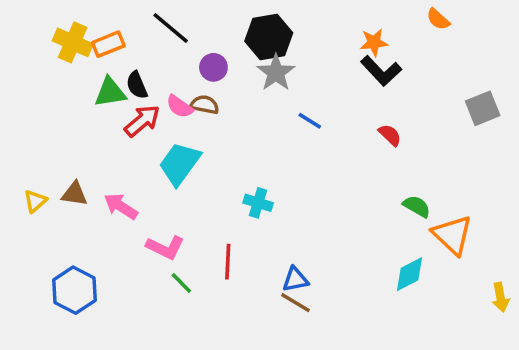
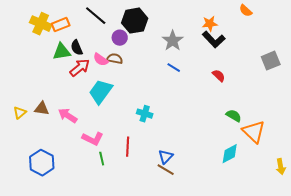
black hexagon: (269, 37) -> (135, 21), moved
gray star: (276, 73) -> (173, 41), moved
blue triangle: (295, 279) -> (166, 157), turned -35
green line: (181, 283) -> (102, 159), turned 32

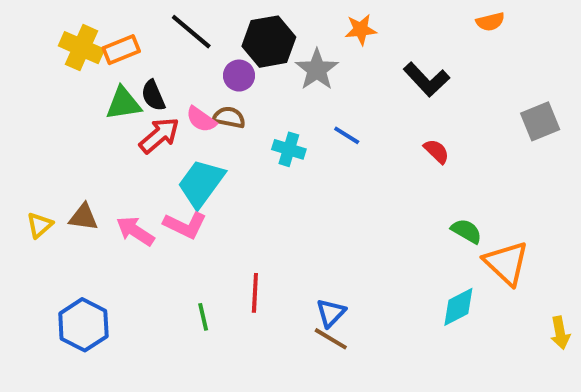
orange semicircle: (246, 11) -> (490, 22), turned -56
orange star: (210, 24) -> (361, 30), moved
gray star: (173, 41) -> (317, 70), moved
cyan cross: (145, 114) -> (289, 149), moved
pink L-shape: (93, 139) -> (185, 225), moved

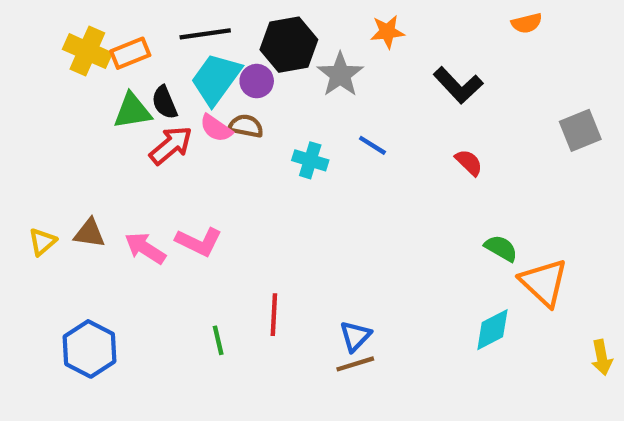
black line: (191, 32) -> (205, 34), turned -48
cyan trapezoid: (201, 183) -> (216, 79), moved
brown line: (331, 339) -> (355, 364), turned -48

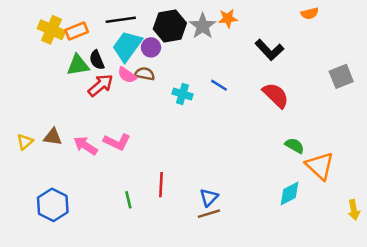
gray star: (340, 75) -> (203, 26), moved
red semicircle: (469, 162) -> (276, 95), size x1.6

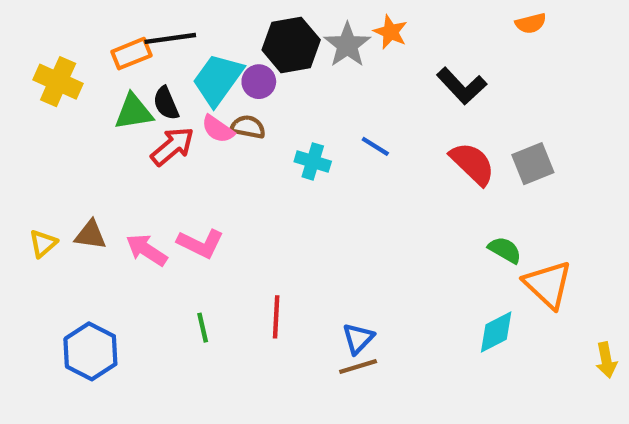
orange star: (228, 18) -> (390, 32), turned 30
black line: (121, 20) -> (170, 38), moved
yellow cross: (51, 30) -> (58, 82), moved
gray square: (341, 76) -> (533, 164), moved
green line: (128, 200) -> (203, 328), moved

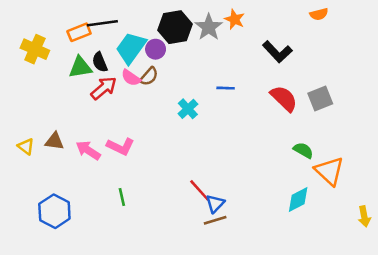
brown semicircle: (248, 127) -> (149, 76), turned 120
blue line: (375, 146) -> (226, 88), turned -30
cyan cross: (313, 161) -> (188, 109), moved, turned 30
yellow triangle: (43, 243) -> (26, 146), turned -42
red line: (276, 317) -> (200, 190), moved, turned -45

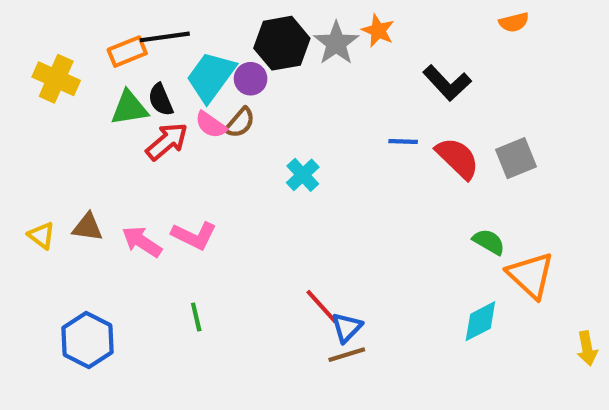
blue line: (226, 88) -> (403, 141), moved

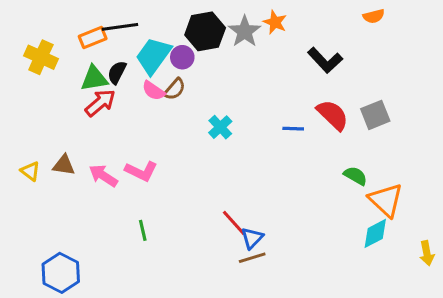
black semicircle: (161, 100) -> (117, 72), turned 50
red arrow: (167, 141) -> (100, 103), moved
blue line: (403, 141) -> (293, 129), moved
cyan diamond: (480, 321) -> (375, 233), moved
blue hexagon: (87, 340) -> (61, 273), moved

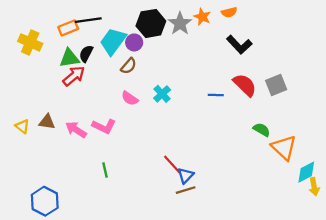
orange semicircle: (374, 16) -> (229, 12), moved
pink semicircle: (153, 91) -> (130, 98), moved
cyan diamond: (375, 233) -> (306, 172), moved

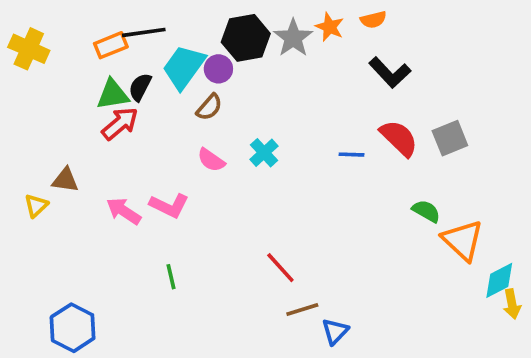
yellow cross: (30, 42) -> (29, 49), moved
brown triangle: (47, 122) -> (65, 180), moved
yellow triangle: (22, 126) -> (36, 206), turned 40
blue triangle: (186, 175) -> (335, 331), moved

